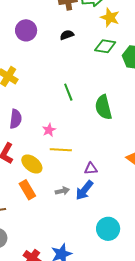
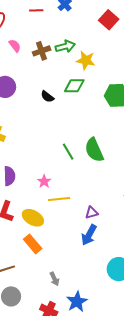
black semicircle: (67, 35) -> (47, 97), moved, turned -112
green diamond: (105, 46) -> (74, 86), moved
green line: (68, 92) -> (68, 152), moved
gray arrow: (62, 191) -> (54, 279), moved, turned 88

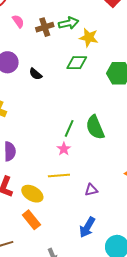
black semicircle: (47, 97) -> (36, 74), moved
green line: (68, 152) -> (69, 128), turned 54
pink star: (44, 181) -> (64, 149), moved
blue arrow: (89, 235) -> (87, 227), moved

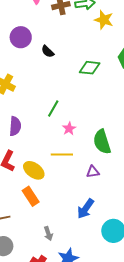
green diamond: (77, 63) -> (90, 68), moved
green semicircle: (95, 127) -> (102, 142), moved
green line: (69, 128) -> (53, 108), moved

